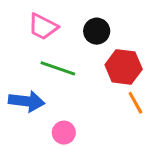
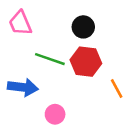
pink trapezoid: (43, 27) -> (20, 23), moved, turned 40
red hexagon: (124, 67) -> (86, 62), moved

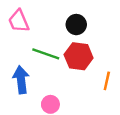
blue arrow: (23, 87) -> (21, 80), turned -104
orange line: (117, 89) -> (107, 81), turned 42

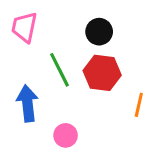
pink trapezoid: (19, 21) -> (24, 27), turned 35
green line: (46, 54) -> (59, 70), turned 44

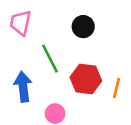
red hexagon: (102, 73) -> (86, 79), moved

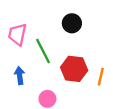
pink trapezoid: (20, 23) -> (17, 34), moved
blue arrow: (23, 87) -> (20, 76), size x0.7

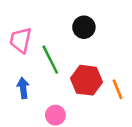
orange line: (101, 77) -> (118, 89), turned -35

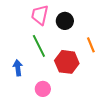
pink trapezoid: (21, 40) -> (40, 15), moved
orange line: (118, 89) -> (91, 45), moved

